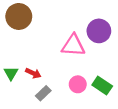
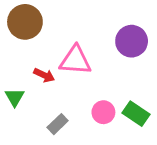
pink triangle: (73, 45) -> (75, 60), moved
red arrow: (33, 73) -> (44, 75), moved

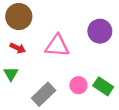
red arrow: (44, 75) -> (18, 48), moved
gray rectangle: (58, 124) -> (44, 94), size x1.5

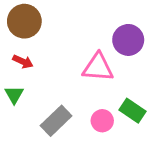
pink triangle: (57, 46) -> (98, 67), moved
pink circle: (78, 85) -> (102, 121), moved

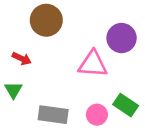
brown circle: (24, 21) -> (46, 20), moved
gray rectangle: (56, 121) -> (53, 115), turned 52

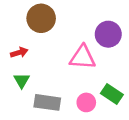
red arrow: (22, 59) -> (19, 52), turned -42
green triangle: (13, 90) -> (22, 81), moved

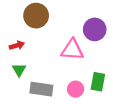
green rectangle: (112, 94) -> (98, 82), turned 66

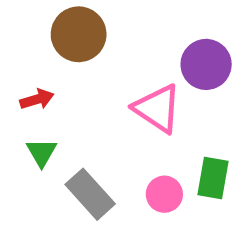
pink triangle: (72, 50) -> (157, 108), turned 30
gray rectangle: (41, 89) -> (90, 194), turned 40

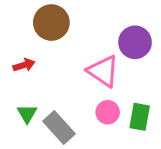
green triangle: (42, 152) -> (27, 114), moved
pink circle: (164, 194) -> (108, 112), moved

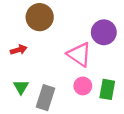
gray rectangle: (59, 127) -> (45, 98), turned 60

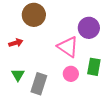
green rectangle: (107, 89) -> (94, 67), moved

